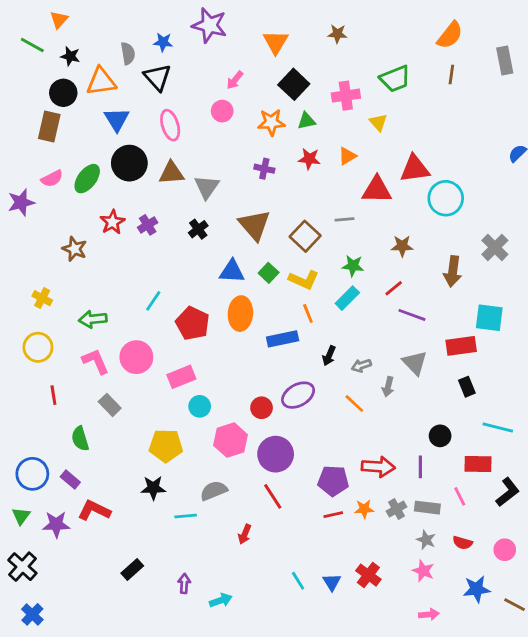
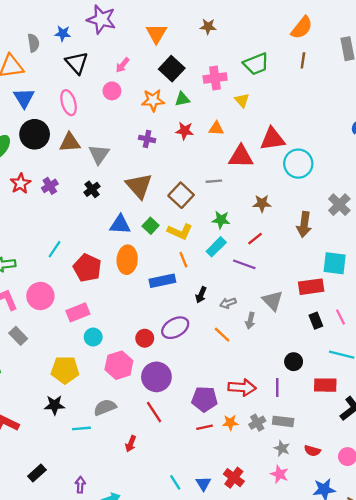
black triangle: (157, 77) -> (77, 63), moved
orange triangle: (347, 156) -> (216, 128), turned 35
purple line: (412, 315) -> (244, 264), moved
pink line: (460, 496) -> (340, 317), moved

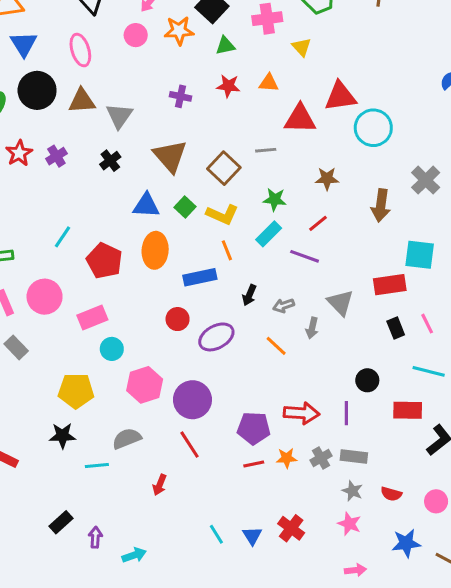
orange star: (153, 100) -> (179, 31), moved
red circle: (145, 338) -> (178, 319), moved
black rectangle: (37, 473) -> (61, 522), moved

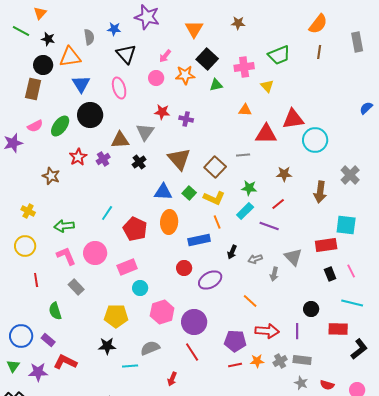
red star: (228, 86) -> (162, 112), moved
brown triangle: (82, 101) -> (120, 140), moved
orange line: (276, 346) -> (250, 301), moved

